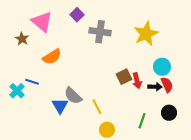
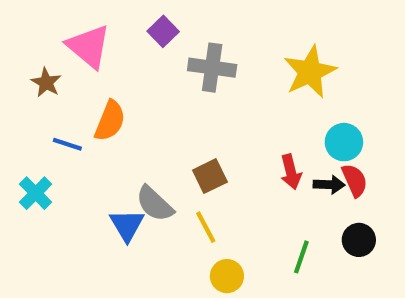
orange semicircle: (52, 57) -> (110, 121), turned -36
brown square: (124, 77) -> (210, 176), moved
blue line: (32, 82) -> (67, 144), moved

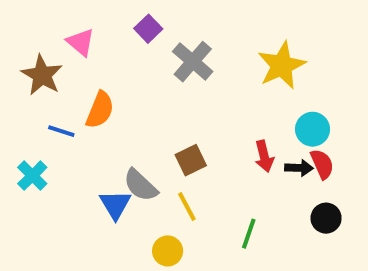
pink triangle: (89, 46) -> (81, 42), size x0.7
gray cross: (212, 68) -> (193, 62), turned 33
brown star: (46, 83) -> (42, 75), size x1.5
green line: (301, 257) -> (249, 234), moved
yellow circle: (227, 276) -> (168, 251), moved

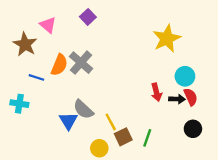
gray cross: (193, 62) -> (81, 63), moved
brown square: (191, 160) -> (123, 137), moved
cyan cross: (32, 176) -> (19, 104), turned -36

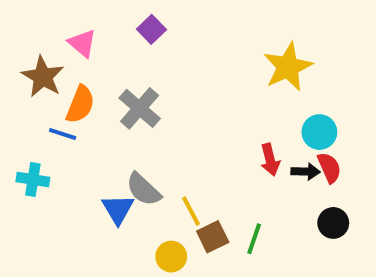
orange semicircle: (59, 65) -> (80, 104), moved

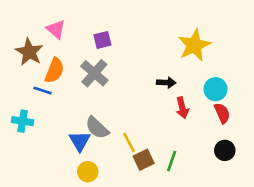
purple square: (151, 29) -> (102, 40), moved, turned 30
black arrow: (306, 172) -> (166, 83), moved
yellow circle: (171, 257) -> (88, 172), moved

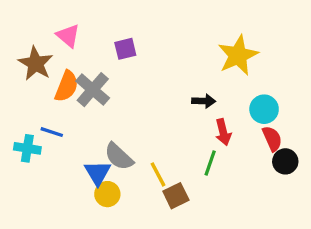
gray cross: (94, 73) -> (93, 90), moved
blue line: (43, 90) -> (52, 132), moved
black circle: (225, 150) -> (285, 161), moved
green line: (172, 161) -> (210, 163), moved
yellow circle: (88, 172) -> (107, 194), moved

